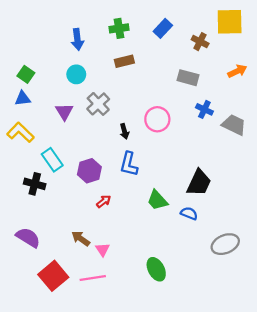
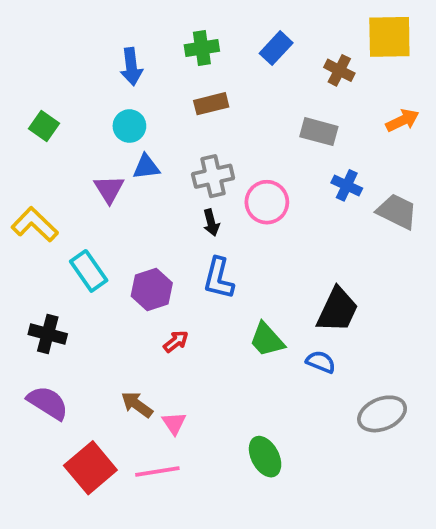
blue triangle: (23, 98) -> (146, 167), moved
gray cross: (98, 104) -> (213, 176), moved, turned 30
black cross: (35, 184) -> (48, 334), moved

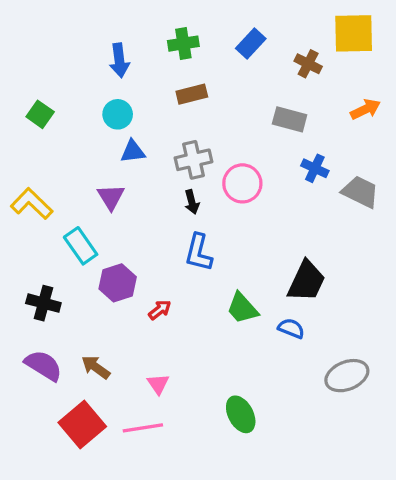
purple triangle: (109, 189) -> (111, 197), moved
purple hexagon: (152, 289) -> (118, 283), moved
brown arrow: (137, 405) -> (96, 367), moved

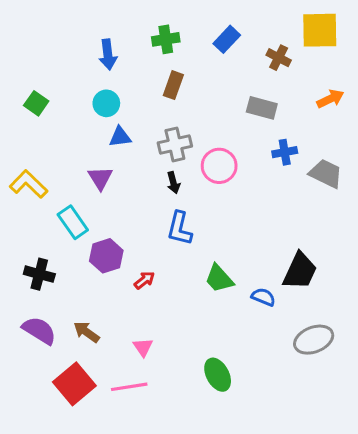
brown rectangle: (192, 94) -> (173, 85), turned -56
blue cross: (315, 168) -> (285, 152), turned -35
black trapezoid: (306, 281) -> (300, 271), moved

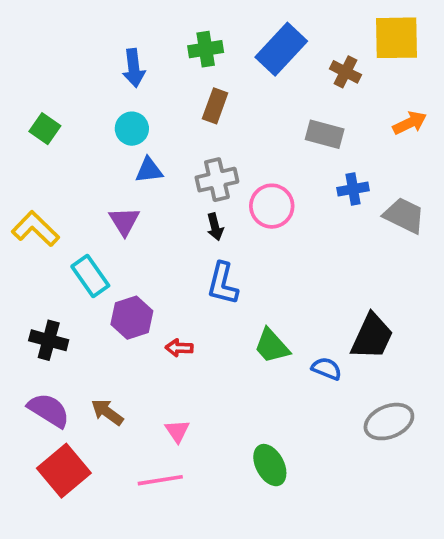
blue rectangle: (227, 39) -> (281, 49), size x1.5
red arrow: (144, 280) -> (179, 348), turned -140
red square: (74, 384) -> (64, 471), moved

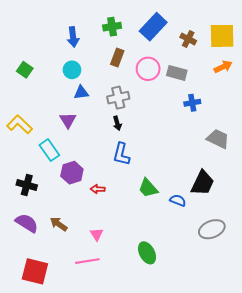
yellow square: (397, 38) -> (222, 36), moved
pink circle: (272, 206) -> (148, 69), moved
gray trapezoid: (404, 216) -> (218, 139), moved
red square: (64, 471) -> (35, 271), moved, turned -36

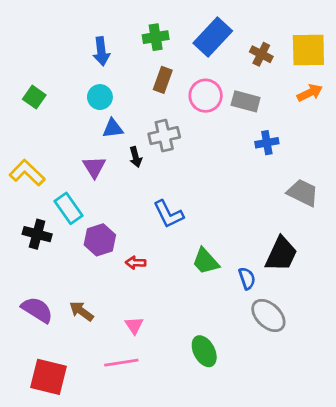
black arrow: (117, 123) -> (136, 157), moved
blue L-shape: (121, 154) -> (168, 214), turned -40
black cross: (27, 185) -> (37, 234), moved
blue semicircle: (178, 200) -> (247, 278), turned 49
gray ellipse: (212, 229) -> (268, 315), moved, turned 65

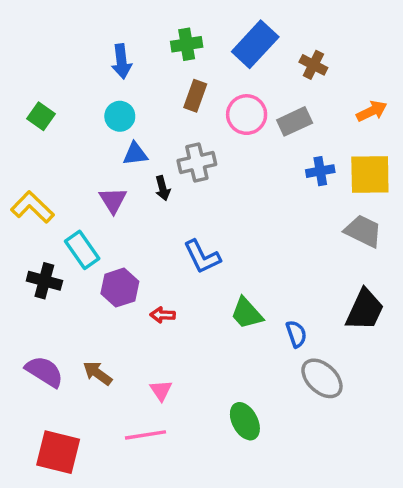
yellow square: (308, 50) -> (370, 175), moved
gray rectangle: (246, 101) -> (295, 121), turned -40
black trapezoid: (281, 254) -> (365, 310), moved

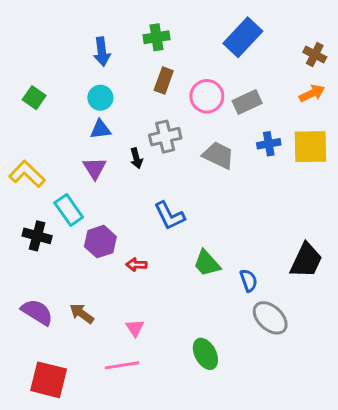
blue rectangle: (255, 44) -> (243, 37), moved
brown cross: (313, 65) -> (315, 55), moved
blue triangle: (135, 154) -> (100, 129), moved
gray trapezoid: (363, 231) -> (218, 155), moved

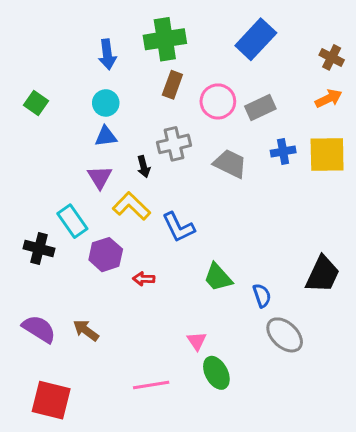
green cross: (157, 37) -> (165, 39), size x1.5
yellow L-shape: (27, 174) -> (131, 206), moved
pink triangle: (135, 328) -> (197, 341), moved
pink line: (122, 365) -> (151, 385), moved

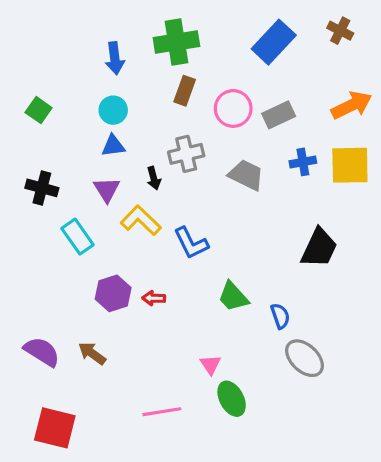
brown cross: (332, 57) -> (340, 31), moved
orange arrow: (329, 98) -> (352, 105), size x1.4
black cross: (39, 249) -> (42, 188), moved
purple hexagon: (106, 255) -> (113, 293), moved
black trapezoid: (323, 274) -> (319, 248), moved

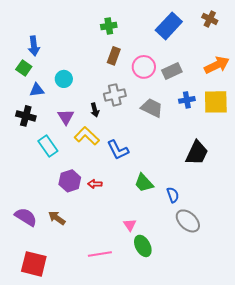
green cross: (176, 42) -> (109, 26), size x0.6
blue arrow: (115, 58) -> (34, 46), moved
cyan circle: (113, 110) -> (64, 79), moved
blue triangle: (113, 146) -> (37, 90), moved

